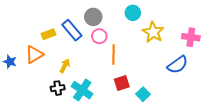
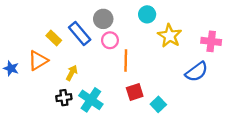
yellow rectangle: (49, 34) -> (54, 38), turned 64

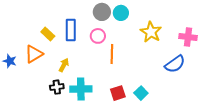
cyan circle: (147, 14) -> (121, 13), moved
gray circle: (103, 19) -> (102, 12), moved
blue rectangle: (80, 34) -> (71, 30), turned 40
red square: (135, 92) -> (118, 93), moved
cyan cross: (91, 100) -> (81, 89), turned -35

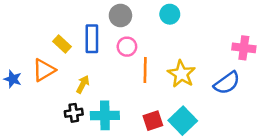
gray circle: (102, 12) -> (120, 15), moved
cyan circle: (121, 13) -> (170, 14), moved
yellow star: (151, 32) -> (181, 74), moved
cyan square: (141, 93) -> (183, 121), size x1.5

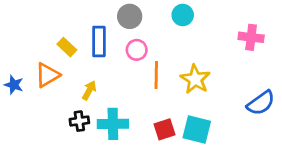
pink cross: (244, 48) -> (251, 37), moved
blue semicircle: (227, 83) -> (261, 103), moved
cyan square: (183, 121) -> (197, 129), turned -32

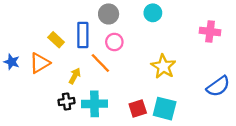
orange line: (156, 75) -> (100, 63), moved, turned -45
blue star: (14, 85) -> (12, 62), moved

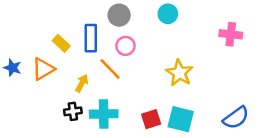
blue semicircle: (218, 86) -> (236, 118), moved

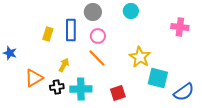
yellow rectangle: (61, 43) -> (48, 34), turned 64
orange triangle: (43, 69) -> (34, 78), moved
orange line: (110, 69) -> (97, 58), moved
cyan square: (181, 119) -> (158, 78), moved

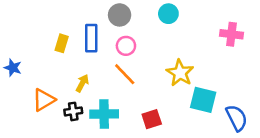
blue semicircle: (184, 92) -> (237, 118), turned -80

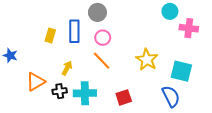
cyan circle: (168, 14) -> (170, 11), moved
cyan square: (203, 100) -> (181, 71), moved
blue semicircle: (237, 118) -> (171, 96), moved

